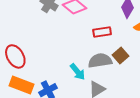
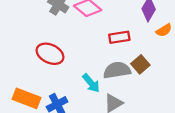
red ellipse: (15, 56) -> (50, 54), moved, turned -35

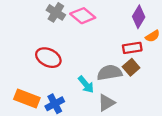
red rectangle: (119, 37) -> (132, 48), moved

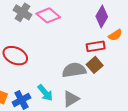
cyan arrow: (86, 84) -> (45, 93), moved

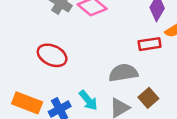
brown square: (95, 65) -> (148, 98), moved

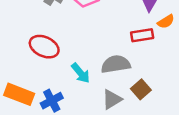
cyan arrow: (88, 100) -> (81, 73), moved

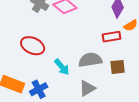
brown square: (141, 89) -> (118, 67), moved, turned 35

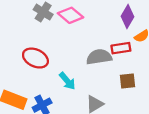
gray semicircle: (90, 60) -> (99, 57), moved

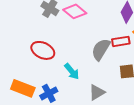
gray semicircle: (99, 57) -> (101, 49), turned -50

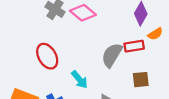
red ellipse: (43, 50) -> (47, 56), turned 35

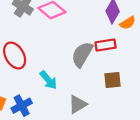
orange semicircle: (155, 34) -> (128, 23), moved

